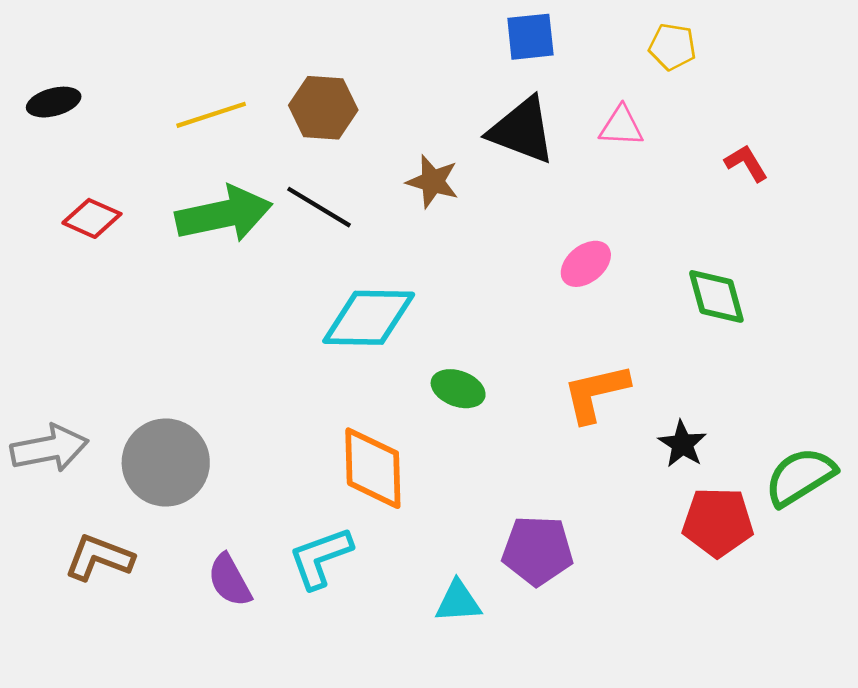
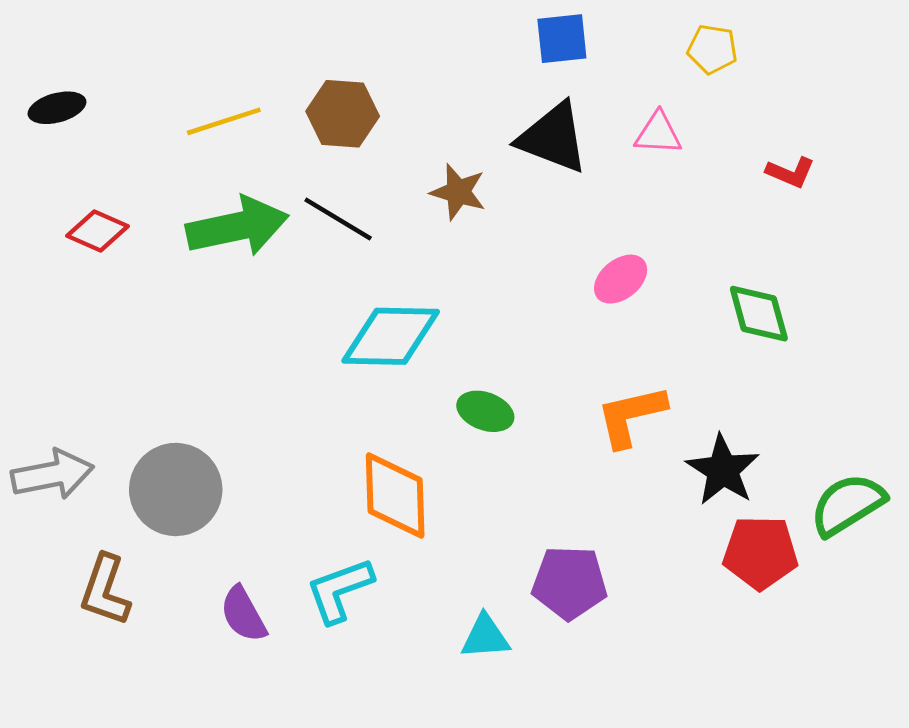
red L-shape: (746, 163) -> (790, 172), turned 144
black star: (682, 444) -> (723, 470), size x1.4
brown L-shape: (99, 558) -> (105, 590), turned -92

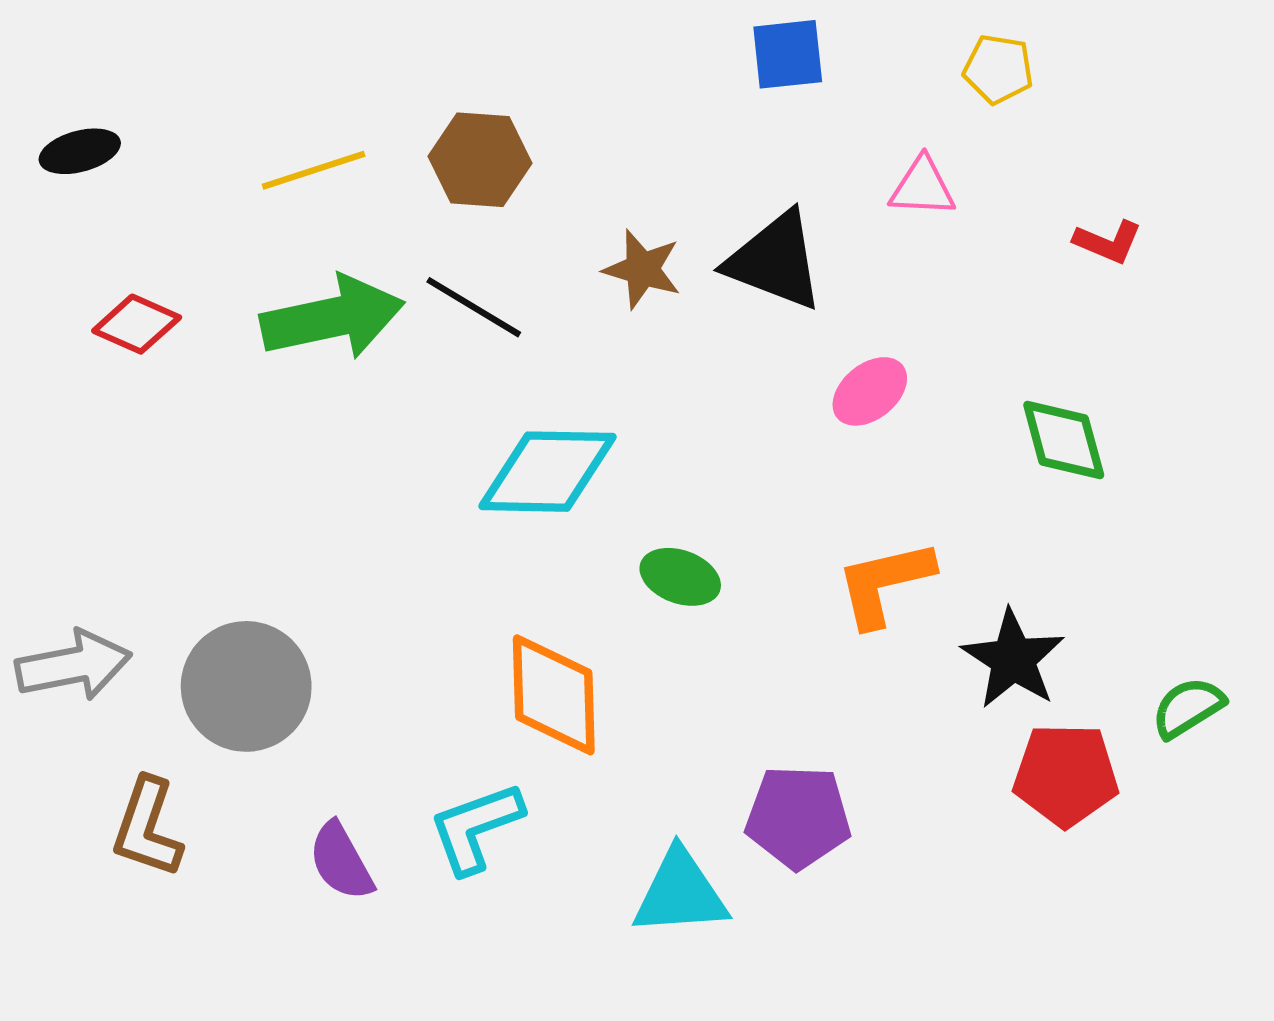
black triangle: (553, 138) -> (775, 261), moved
green semicircle: (848, 505) -> (1188, 707), size x0.7
cyan triangle: (485, 637) -> (680, 893), size x1.4

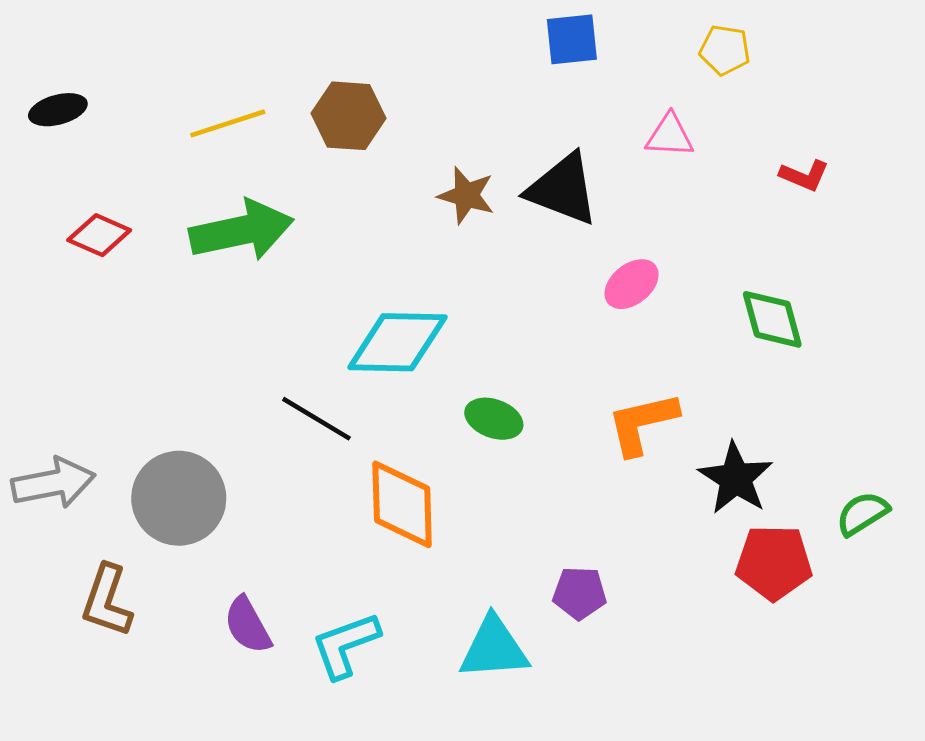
black line: (474, 307) -> (316, 419), moved
purple pentagon: (798, 817) -> (580, 593), size x0.7
cyan L-shape: (476, 828) -> (345, 645), moved

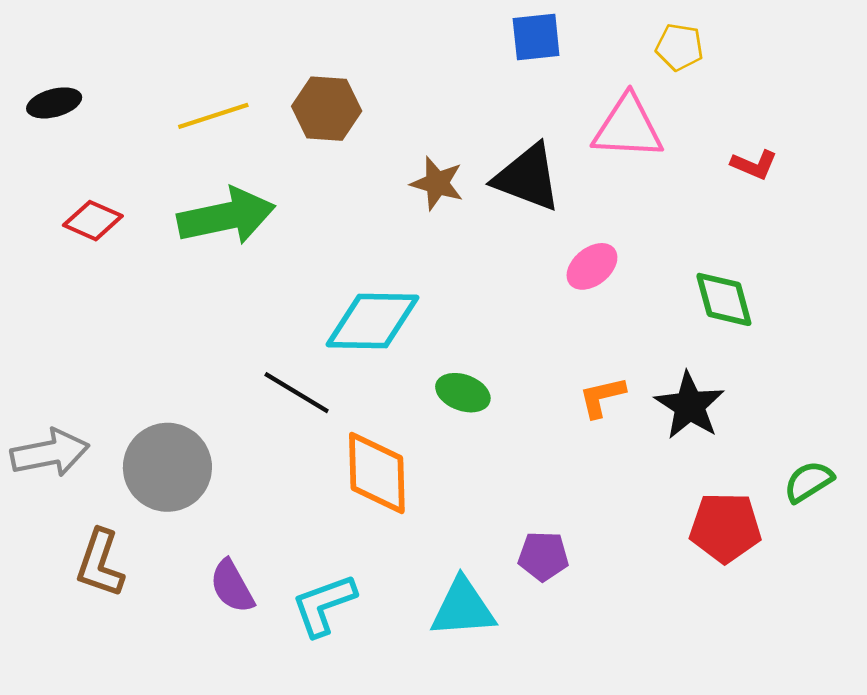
pink triangle: (670, 136) -> (628, 127), size x1.6
orange L-shape: (642, 423) -> (602, 397), size x0.7
black star: (736, 478) -> (690, 406), moved

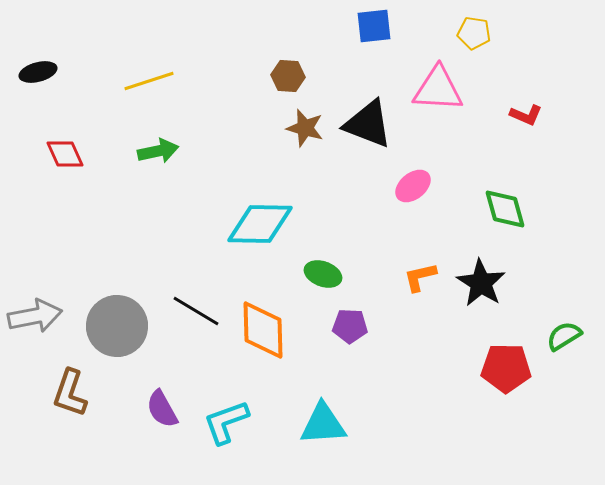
brown hexagon: (327, 109) -> (288, 76), moved, size x0.7
green arrow: (226, 216) -> (158, 151), size x0.6
red diamond: (93, 221) -> (65, 154), turned 42
black line: (297, 393) -> (196, 311), moved
purple pentagon: (543, 556) -> (350, 326), moved

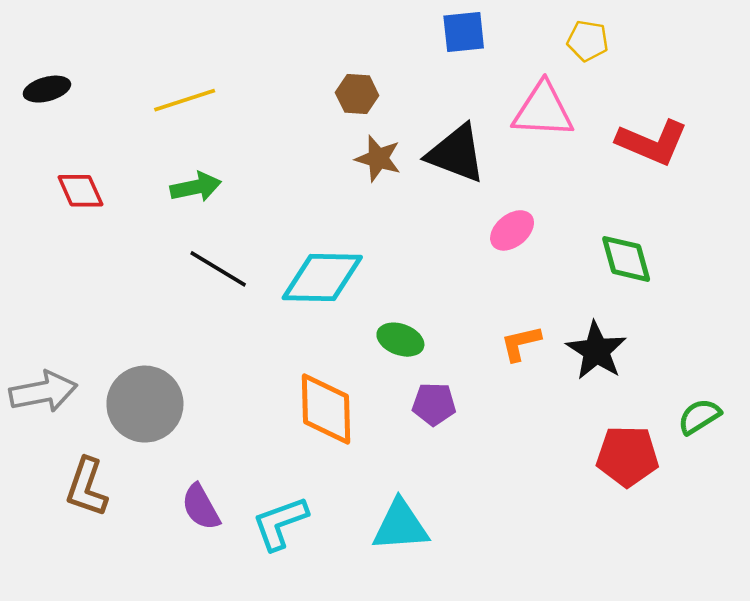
red L-shape: (526, 115) -> (652, 142), size x1.8
black line: (196, 311) -> (218, 269), moved

